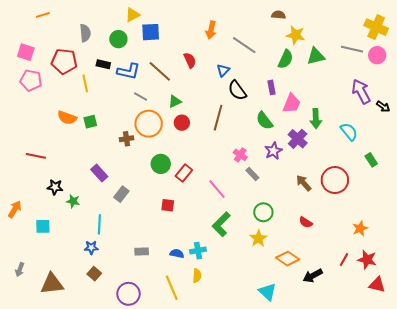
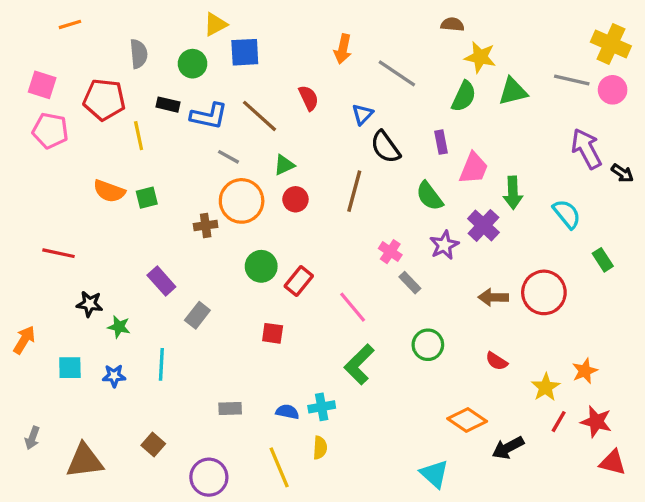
brown arrow: (304, 183) -> (493, 297), turned -48
yellow star: (258, 238) -> (546, 387), moved
blue star: (91, 247) -> (114, 376), moved

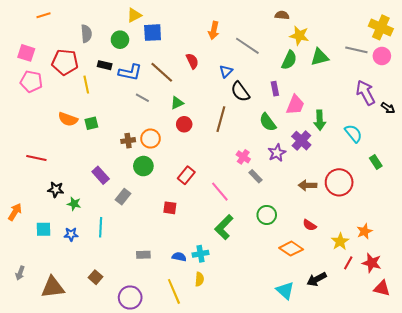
orange circle: (242, 201) -> (151, 139), moved, size x0.7
green circle: (261, 266) -> (143, 166), moved
orange diamond: (467, 420) -> (291, 249), moved
cyan triangle: (434, 474) -> (285, 290), moved

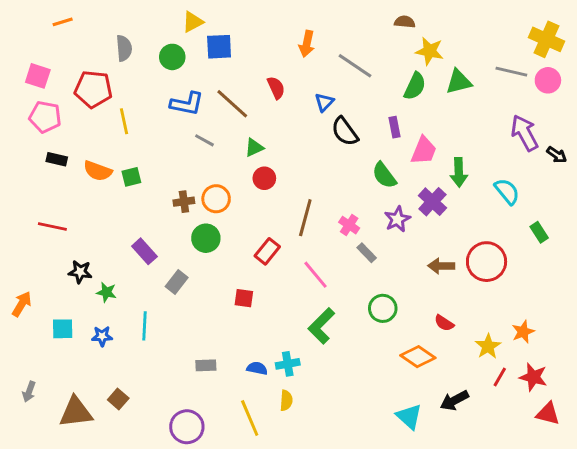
black rectangle: (105, 65) -> (57, 159), moved
brown line: (221, 119) -> (305, 218), moved
brown square: (95, 277) -> (118, 399), moved

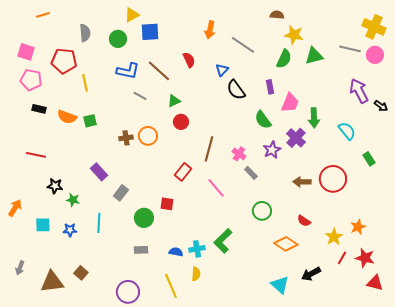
green circle: (206, 238) -> (144, 218), moved
green L-shape: (321, 326) -> (223, 241), moved

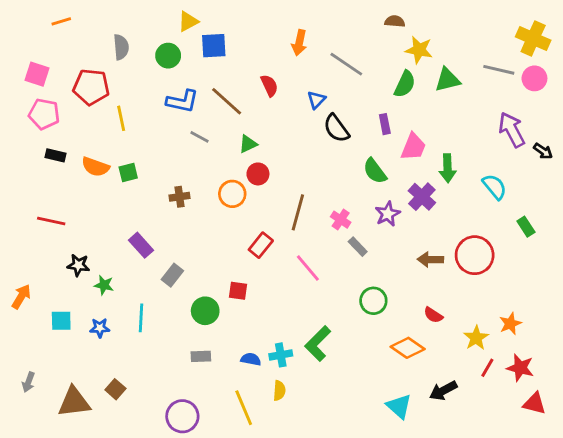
orange circle: (148, 136) -> (232, 194), moved

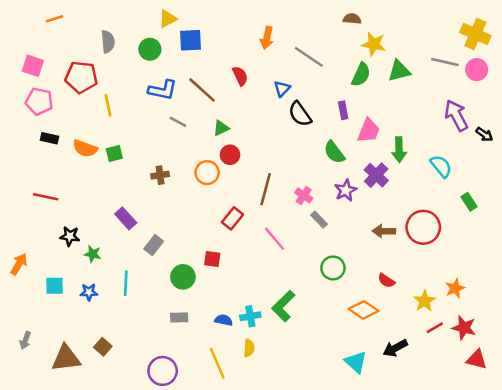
red line: (487, 368) -> (435, 328), turned 30

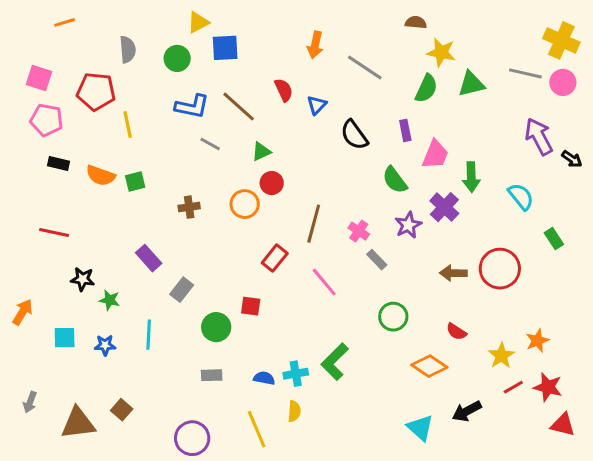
blue triangle: (282, 89) -> (317, 105), moved

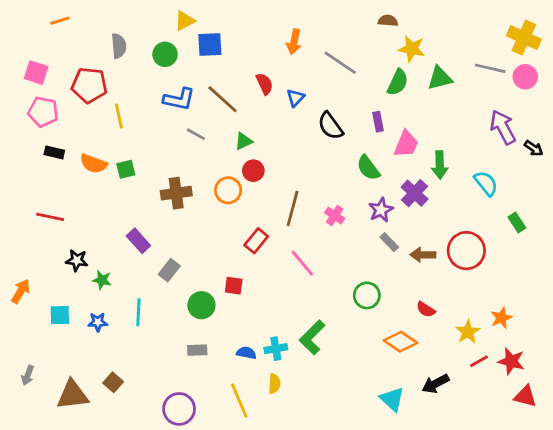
brown cross: (189, 207) -> (176, 193), size x1.5
gray rectangle: (377, 260) -> (389, 242), moved

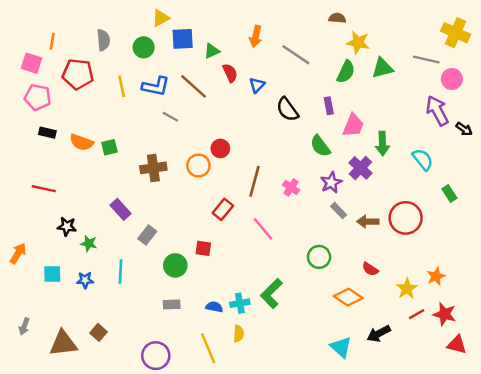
orange line: (60, 21) -> (52, 41), moved, turned -63
pink circle: (525, 77) -> (452, 79), moved
yellow line: (119, 116) -> (122, 86), moved
green triangle: (244, 141) -> (212, 51), moved

